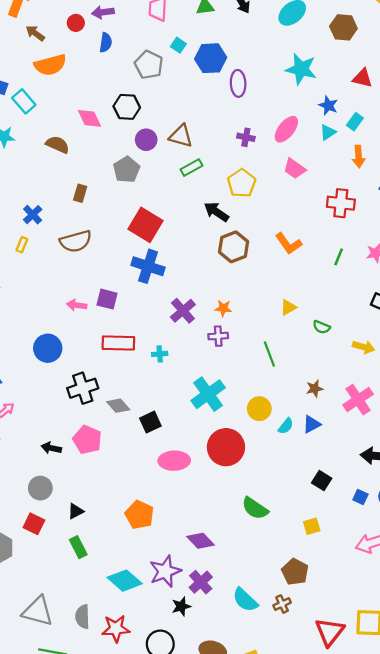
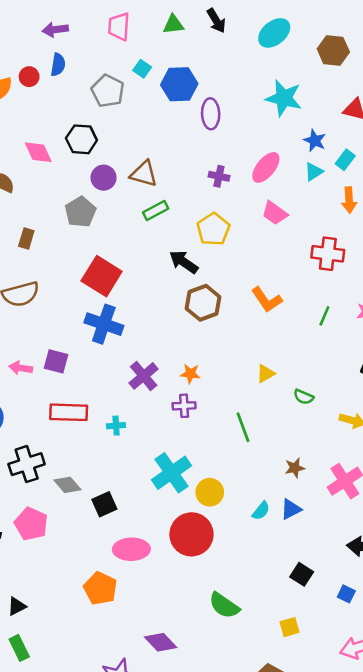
red circle: (76, 23) -> (29, 77), moved
yellow circle: (259, 409) -> (210, 492), moved
orange pentagon: (139, 515) -> (100, 588), moved

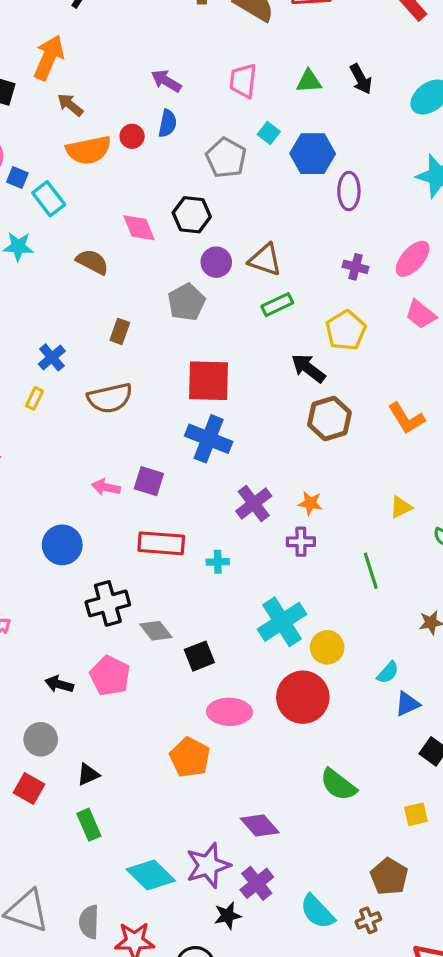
purple arrow: (55, 30) -> (166, 81), turned 35
red square: (102, 276) -> (208, 381), turned -33
blue triangle: (291, 509) -> (407, 704), moved

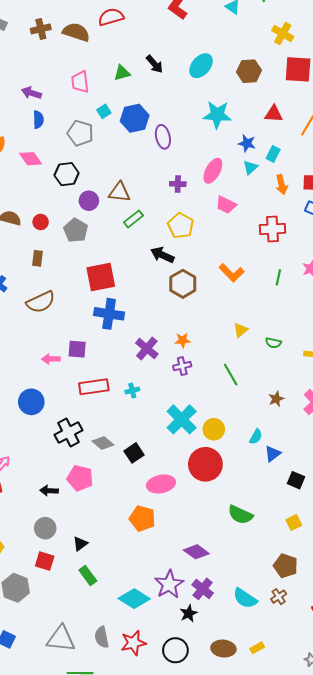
cyan square: (269, 133) -> (104, 111), turned 32
red circle: (132, 136) -> (41, 222), moved
pink diamond: (139, 228) -> (31, 159), moved

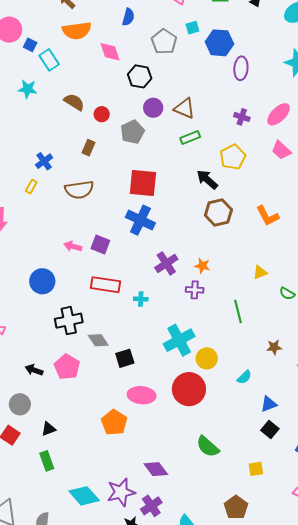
blue triangle: (273, 454) -> (269, 404), moved

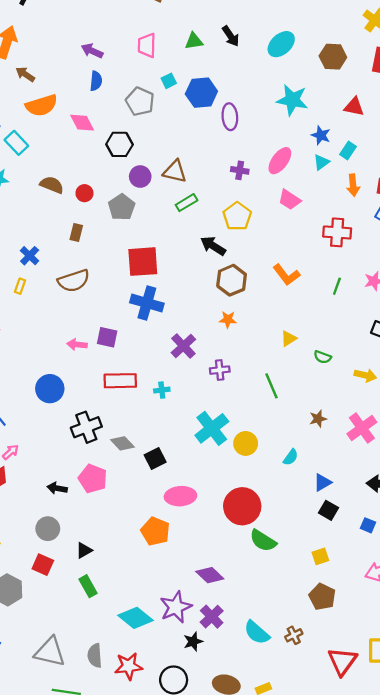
orange star: (202, 266) -> (228, 319), moved
red circle: (189, 389) -> (242, 506), moved
brown pentagon: (236, 507) -> (322, 597), moved

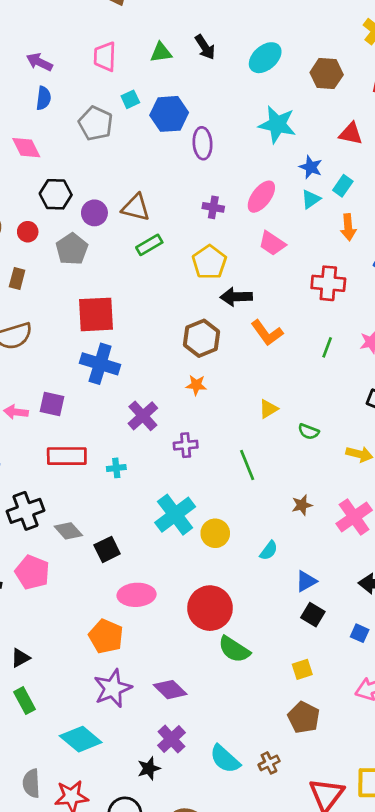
black hexagon: (119, 144) -> (56, 194), moved
black arrow: (213, 246) -> (236, 297), moved, turned -35
purple star: (176, 607) -> (113, 688), moved

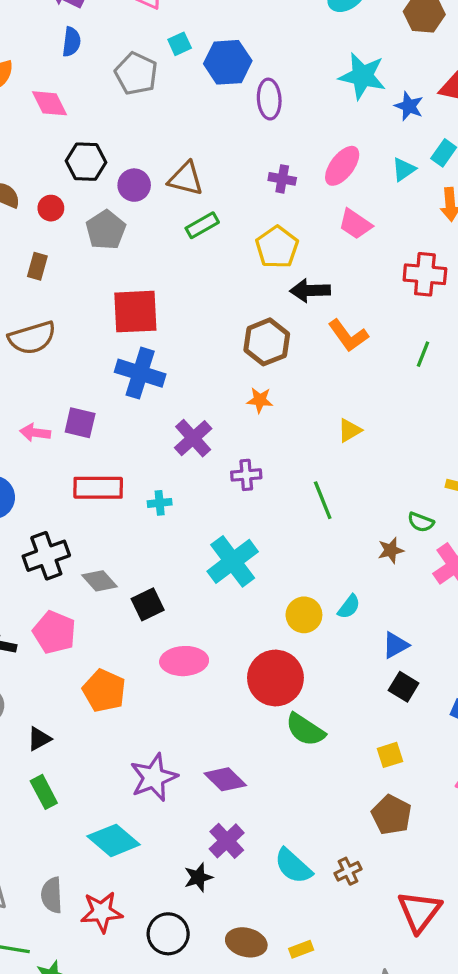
blue star: (311, 167) -> (409, 106), moved
green semicircle: (309, 432) -> (421, 522), moved
yellow circle: (215, 533) -> (304, 615), moved
orange pentagon: (106, 636) -> (104, 691), moved

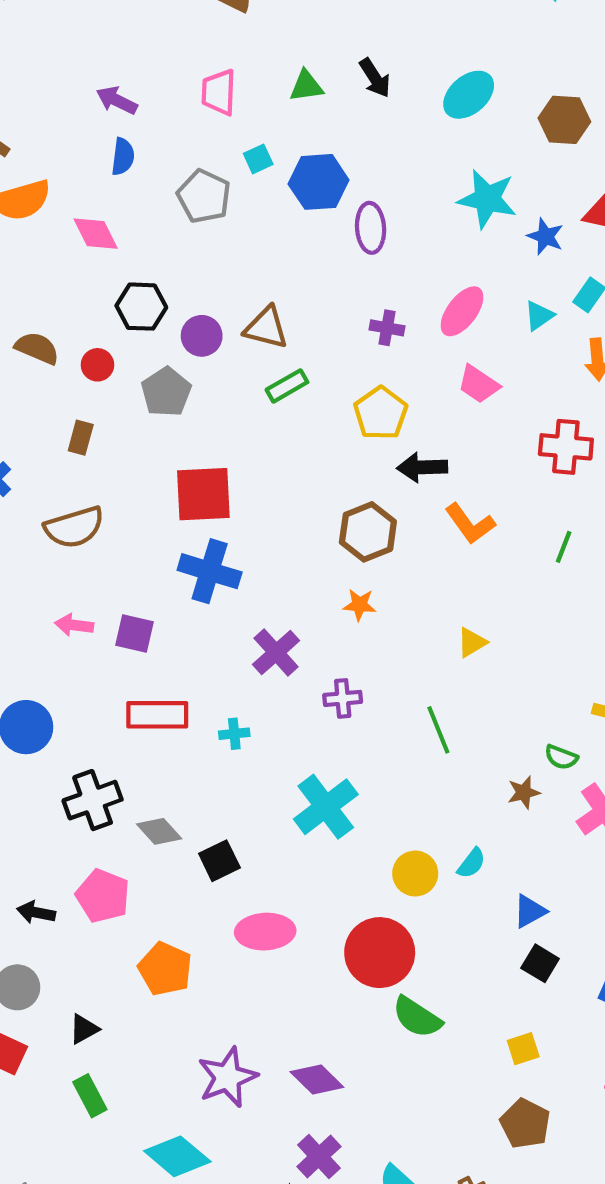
pink arrow: (35, 433) -> (74, 625), moved

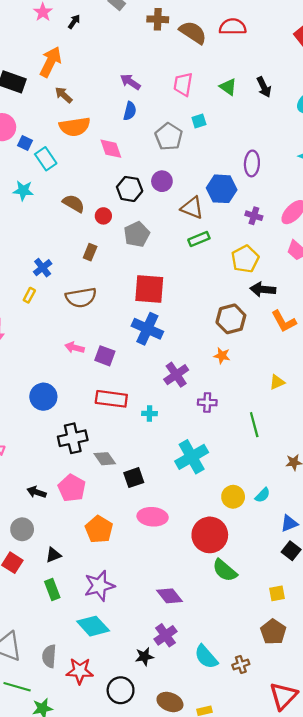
green triangle: (306, 86) -> (228, 87), turned 36
blue hexagon: (319, 182) -> (222, 189), moved
purple circle: (202, 336) -> (162, 181), moved
purple star: (227, 1077) -> (99, 586), moved

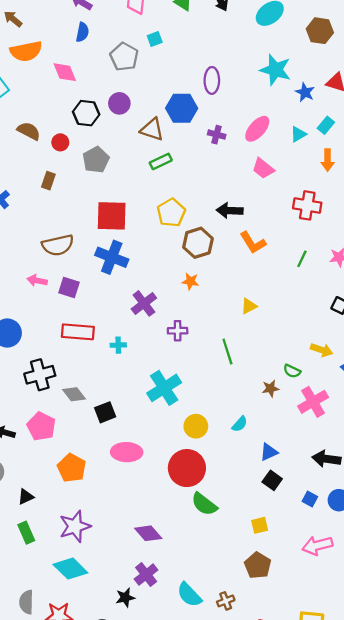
yellow pentagon: (245, 259) -> (171, 213), moved
brown semicircle: (81, 298) -> (58, 245), moved
yellow circle: (233, 497) -> (196, 426), moved

